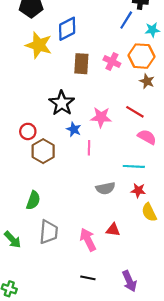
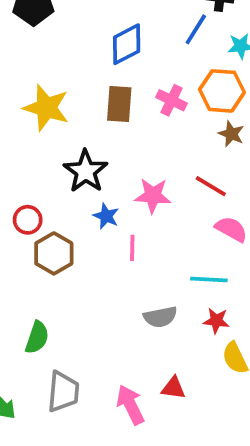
blue diamond: (67, 29) -> (127, 44), moved
yellow star: (39, 45) -> (46, 108), moved

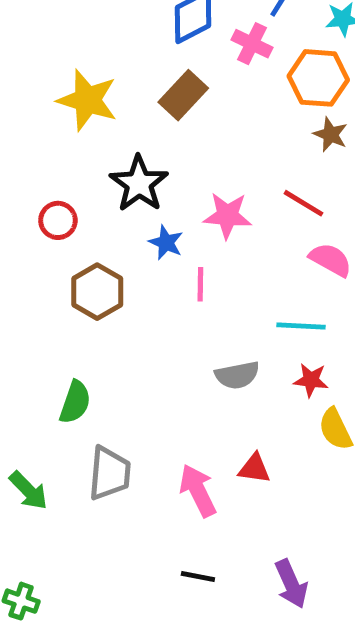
pink cross: (171, 100) -> (252, 44), moved
brown rectangle: (119, 104) -> (183, 95), turned 39
red circle: (28, 220) -> (58, 220), moved

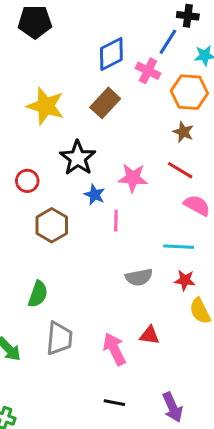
brown star: (331, 134) -> (183, 132), moved

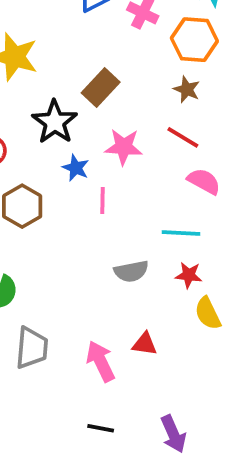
brown rectangle: (105, 103) -> (101, 87), moved

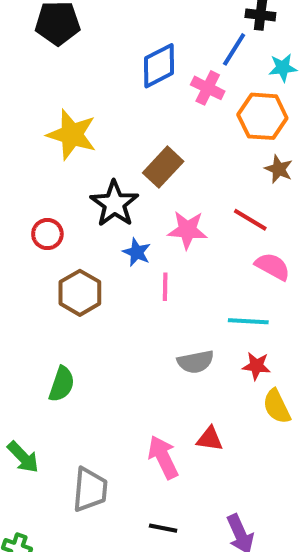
brown star: (187, 89) -> (279, 169), moved
gray trapezoid: (32, 348) -> (90, 490), moved

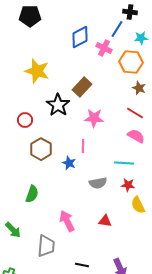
red line: (250, 220) -> (135, 113), moved
blue star: (137, 252) -> (69, 163), moved
pink arrow: (163, 457) -> (67, 221), moved

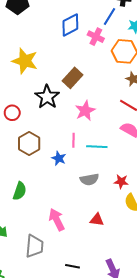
pink star: (94, 118) -> (85, 111), turned -30
cyan line: (124, 163) -> (97, 147), moved

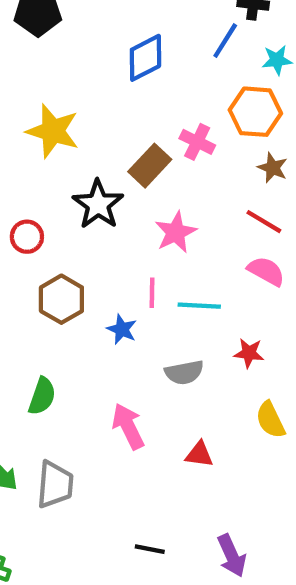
pink cross: (96, 37) -> (197, 142), moved
red star: (121, 182) -> (249, 353), moved
pink arrow: (57, 220) -> (128, 426), moved
gray trapezoid: (34, 246) -> (55, 485), moved

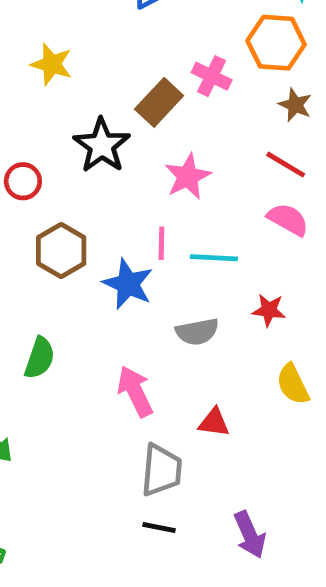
yellow star: (53, 131) -> (52, 64), size x0.7
blue star: (122, 329) -> (128, 284), size x1.5
gray trapezoid: (55, 485) -> (161, 470), moved

